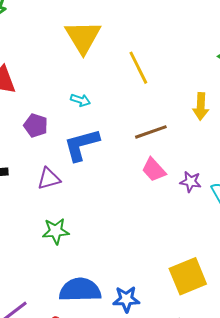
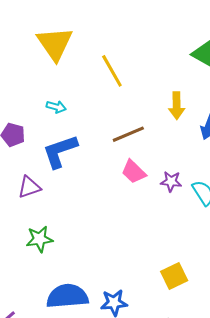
yellow square: (188, 276) -> (174, 276), size x0.7

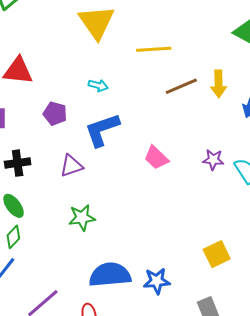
yellow line: (112, 71) -> (154, 49), turned -64
brown line: (128, 134) -> (181, 86), moved
pink trapezoid: (134, 172) -> (156, 158), moved

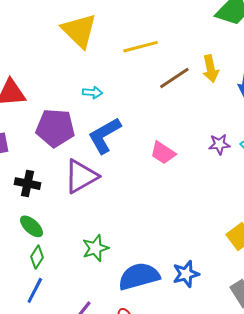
purple pentagon: (55, 114) -> (55, 128), size x1.6
black cross: (18, 163) -> (28, 184), turned 30
purple triangle: (71, 166) -> (81, 176), size x1.5
green star: (82, 218) -> (95, 248), moved

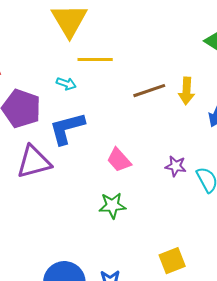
yellow line: (141, 47) -> (95, 60), moved
green star: (95, 248) -> (112, 206), moved

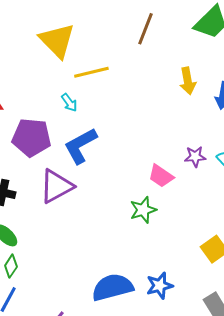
cyan arrow: (66, 84) -> (69, 103), turned 48
brown line: (149, 91) -> (145, 29), moved, turned -36
pink trapezoid: (119, 160) -> (161, 176), moved

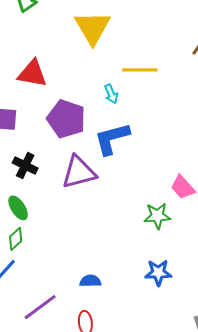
yellow triangle: (57, 40) -> (93, 28), moved
blue star: (160, 286) -> (158, 273), moved
blue semicircle: (112, 287) -> (90, 281), moved, size x0.5

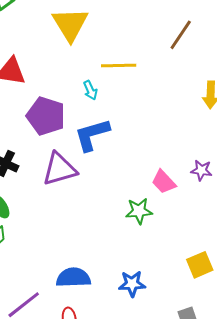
blue star: (158, 273) -> (132, 284), moved
blue semicircle: (90, 281) -> (73, 278), size x1.6

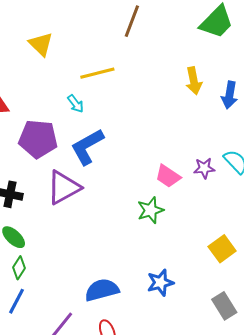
yellow triangle: (70, 24) -> (41, 44), size x0.7
brown line: (181, 35) -> (132, 21), moved
purple star: (201, 170) -> (204, 168), moved

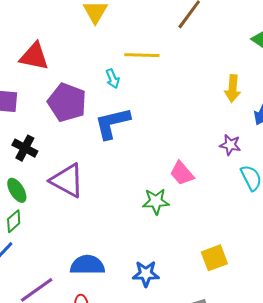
purple star: (204, 168) -> (230, 145), moved
purple triangle: (64, 187) -> (67, 180), moved, turned 42

